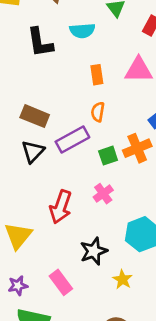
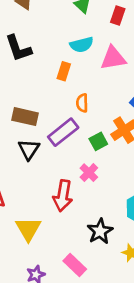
cyan semicircle: (82, 31) -> (82, 45), moved
orange rectangle: (97, 75) -> (64, 71), moved, turned 36
pink cross: (103, 194) -> (89, 173), moved

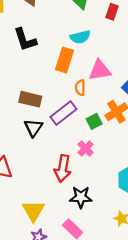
pink triangle: (113, 58) -> (100, 70), moved
orange rectangle: (64, 71) -> (65, 60), size x1.5
yellow triangle: (28, 229) -> (33, 211), moved
black star: (100, 231) -> (81, 197), moved, turned 30

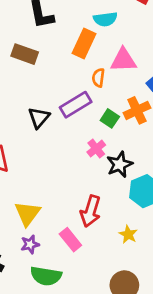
brown rectangle: (30, 99) -> (25, 54), moved
green square: (94, 121) -> (110, 118), turned -35
red arrow: (63, 168) -> (91, 211), moved
black star: (81, 197) -> (120, 164), moved, turned -30

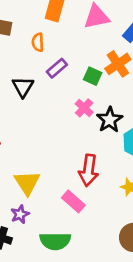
orange semicircle: (98, 78) -> (38, 42), moved
purple rectangle: (76, 105) -> (57, 68), size x0.7
purple star: (30, 244) -> (20, 214), moved

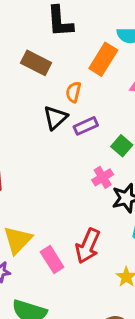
black triangle: (23, 87) -> (55, 118), moved
pink rectangle: (73, 201) -> (52, 260), moved

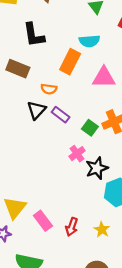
orange semicircle: (73, 92) -> (49, 89), turned -91
purple rectangle: (86, 126) -> (61, 115), turned 66
red arrow: (88, 246) -> (72, 227), moved, size x0.7

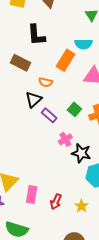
purple rectangle: (61, 115) -> (49, 115), moved
green square: (90, 128) -> (74, 109), moved
black star: (97, 168) -> (81, 153), turned 30
pink rectangle: (43, 221) -> (32, 195), turned 42

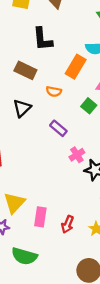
black triangle: (34, 99) -> (22, 108), moved
green square: (74, 109) -> (89, 106), moved

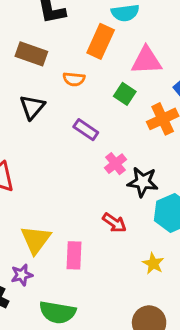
red arrow: (68, 224) -> (114, 223), moved, turned -72

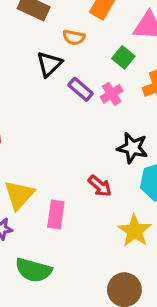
black triangle: (32, 107) -> (49, 64), moved
pink cross: (115, 164) -> (112, 94), moved
yellow star: (153, 263) -> (135, 231), size x1.5

